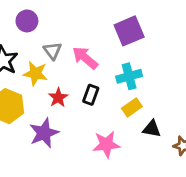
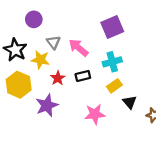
black rectangle: (91, 95) -> (83, 76), turned 56
black triangle: (152, 129) -> (130, 102), turned 40

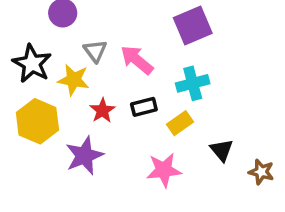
yellow rectangle: (114, 86) -> (180, 123), moved

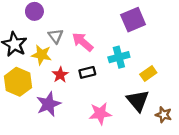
purple square: (193, 26) -> (133, 20), moved
yellow rectangle: (180, 123) -> (148, 74), moved
black triangle: (222, 150) -> (138, 101), size x1.5

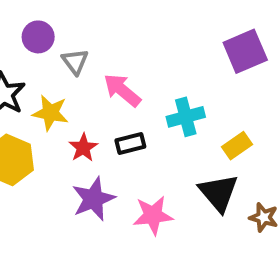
purple square: (133, 20) -> (245, 51), moved
gray triangle: (56, 36) -> (75, 62), moved
purple star: (49, 104) -> (93, 199), moved

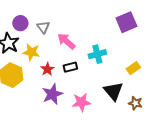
purple circle: (38, 37) -> (20, 23), moved
yellow rectangle: (237, 146) -> (133, 68), moved

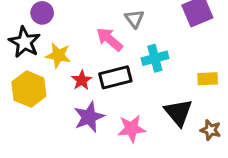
gray triangle: (43, 27) -> (134, 19), moved
black rectangle: (70, 67) -> (115, 77), size x1.5
yellow rectangle: (133, 68) -> (208, 79), turned 32

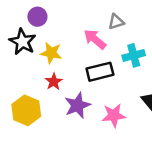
gray triangle: (134, 19) -> (116, 22), turned 49
red star: (82, 80) -> (54, 82), moved
yellow hexagon: (29, 89) -> (26, 110), moved

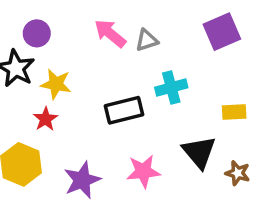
pink arrow: (95, 39) -> (110, 33), moved
red star: (54, 82) -> (45, 119), moved
purple star: (77, 105) -> (82, 180), moved

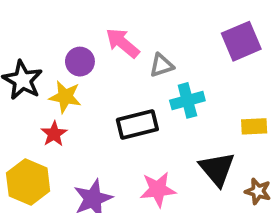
purple circle: (37, 33) -> (80, 62), moved
gray triangle: (147, 40) -> (161, 65), moved

